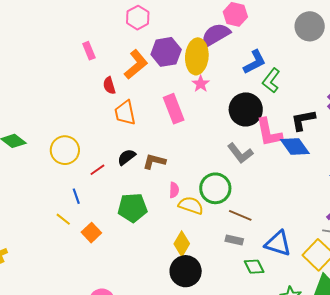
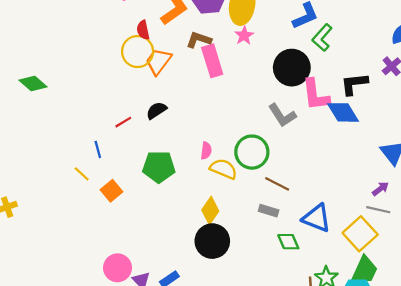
orange trapezoid: (125, 113) -> (158, 61), turned 44
yellow circle: (65, 150) -> (138, 52), moved
brown L-shape: (154, 161) -> (199, 40), moved

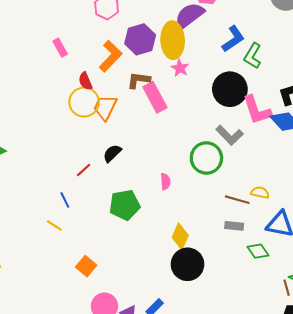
green circle: (252, 152) -> (206, 158), moved
yellow semicircle: (223, 169) -> (260, 193), moved, size x0.7
orange square: (112, 191) -> (86, 266), moved

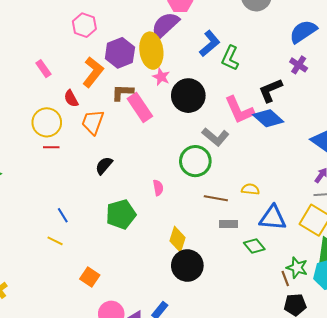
black circle: (230, 89) -> (188, 96), moved
yellow circle: (84, 102) -> (47, 122), moved
red line: (84, 170) -> (51, 147), moved, turned 49
brown line: (237, 200) -> (216, 198), moved

